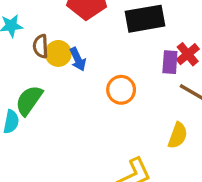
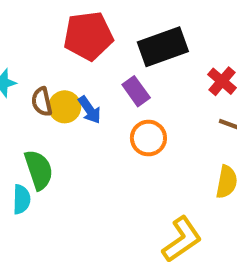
purple rectangle: (170, 62) -> (136, 91), moved, turned -30
green semicircle: (29, 100) -> (39, 170), turned 136

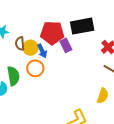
red pentagon: (88, 36) -> (52, 33), moved
orange circle: (148, 138) -> (35, 68), moved

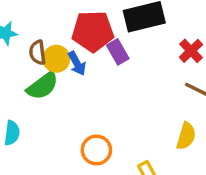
orange circle: (35, 68) -> (96, 150), moved
green semicircle: (13, 76) -> (43, 86), moved, turned 66

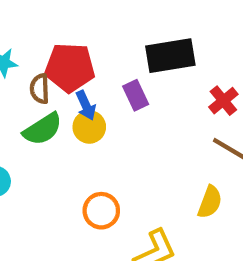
red pentagon: (93, 31) -> (70, 67), moved
yellow circle: (56, 59) -> (89, 127), moved

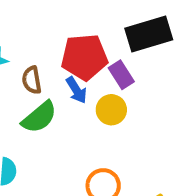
red pentagon: (70, 67) -> (84, 57), moved
yellow circle: (89, 127) -> (111, 110), moved

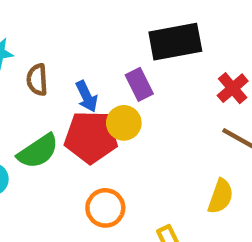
red pentagon: (84, 57) -> (91, 137), moved
green semicircle: (39, 117) -> (38, 151), moved

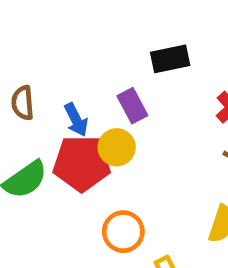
black rectangle: (175, 42) -> (170, 59), size x0.7
orange circle: (105, 208) -> (123, 232), moved

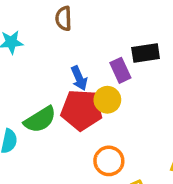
black rectangle: (170, 59) -> (146, 53), moved
brown semicircle: (23, 103) -> (63, 18), moved

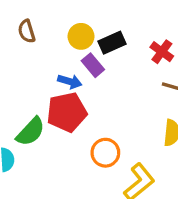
blue arrow: (79, 78) -> (70, 81), moved, turned -35
yellow circle: (107, 100) -> (81, 36), moved

